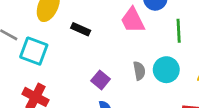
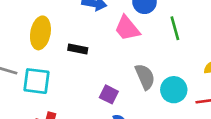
cyan circle: (166, 70) -> (174, 90), moved
gray semicircle: (139, 71) -> (145, 77), size x1.4

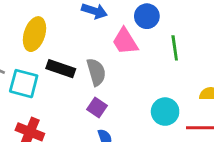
black rectangle: (78, 49) -> (61, 69), moved, size x1.4
gray semicircle: (145, 77) -> (96, 72), moved

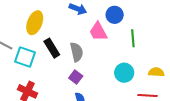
black rectangle: (61, 69) -> (52, 48), turned 36
cyan circle: (165, 112) -> (124, 73), moved

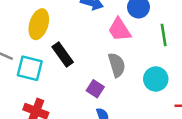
gray semicircle: (77, 52) -> (117, 65), moved

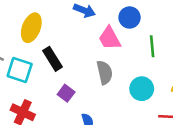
purple square: (95, 89) -> (66, 93), moved

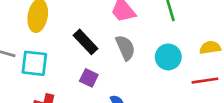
black rectangle: (53, 59) -> (86, 42), moved

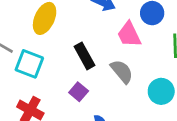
gray semicircle: (125, 48) -> (122, 71), turned -30

